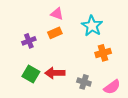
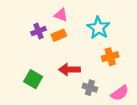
purple cross: (29, 41) -> (38, 31), moved
red arrow: (55, 73) -> (70, 70), moved

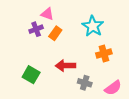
pink triangle: (61, 15) -> (47, 14), moved
orange rectangle: (59, 35) -> (55, 33), turned -32

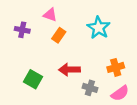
purple cross: (36, 29) -> (22, 30), moved, turned 32
orange cross: (104, 53) -> (116, 67), moved

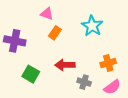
purple cross: (22, 30) -> (15, 41), moved, size x1.5

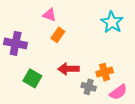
cyan star: (92, 26) -> (112, 22), moved
orange cross: (108, 63) -> (105, 72), moved

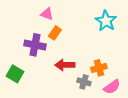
purple cross: (16, 43) -> (35, 45), moved
green square: (32, 78) -> (15, 74), moved

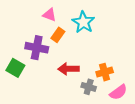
cyan star: (106, 21) -> (83, 22), moved
green square: (15, 74) -> (15, 68), moved

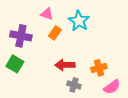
purple cross: (37, 48) -> (21, 36), moved
gray cross: (89, 87) -> (74, 85), moved

